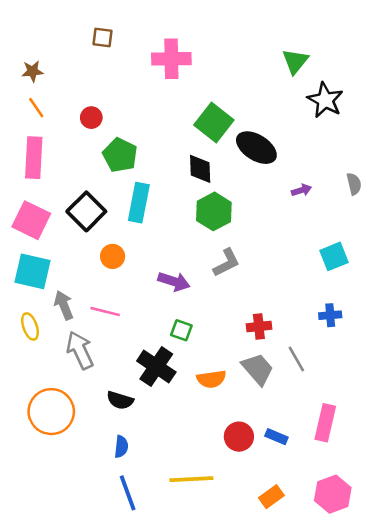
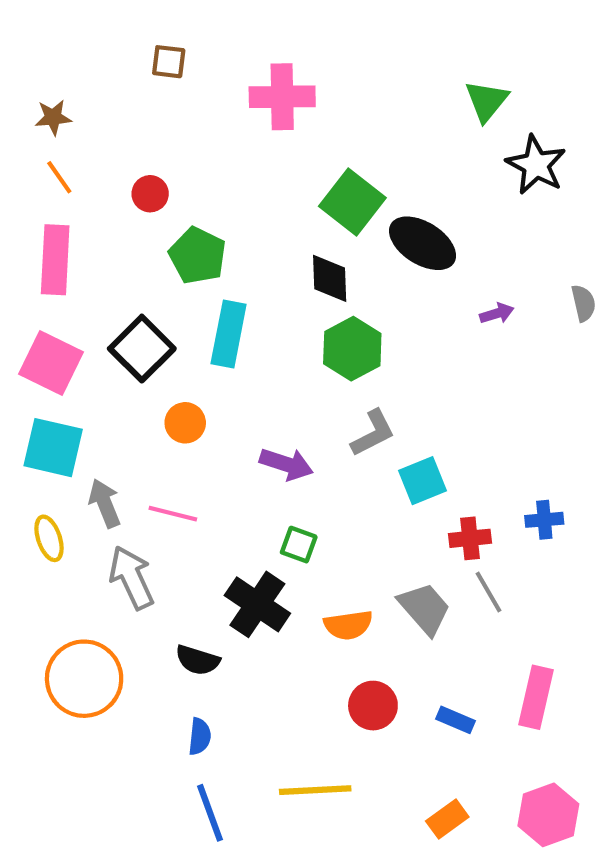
cyan square: (334, 256) -> (423, 481), moved
red cross: (259, 326) -> (470, 538), moved
red circle: (239, 437) -> (373, 706), moved

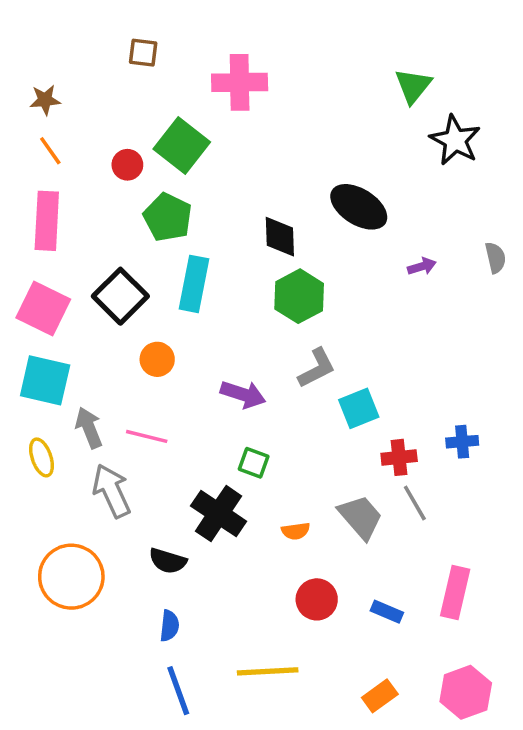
green square: (352, 202) -> (182, 145), moved
orange semicircle: (348, 625) -> (296, 531), size x0.7

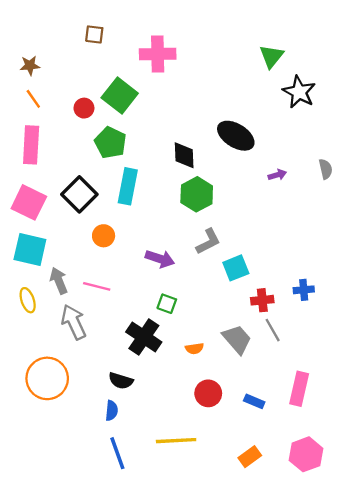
black semicircle: (168, 561) -> (121, 381), moved

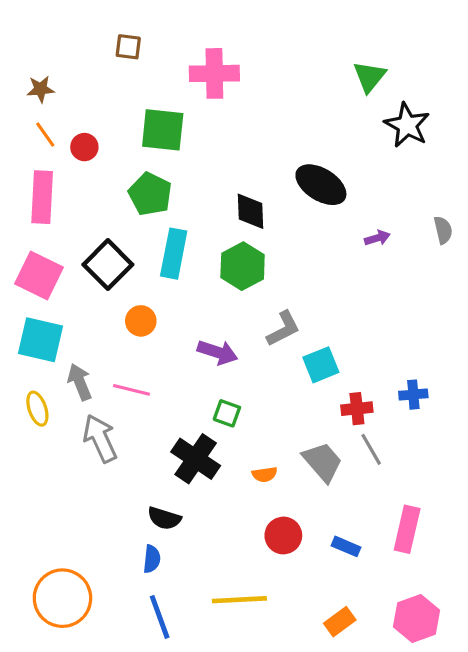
green square: (120, 95) -> (163, 130), turned -32
red circle: (84, 108) -> (84, 147), moved
green hexagon: (197, 194) -> (243, 266), moved
orange circle: (47, 378) -> (62, 598), moved

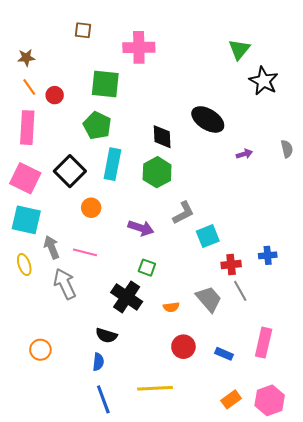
orange circle: (62, 598) -> (40, 350), moved, size x0.6
orange rectangle: (340, 622) -> (231, 399), moved

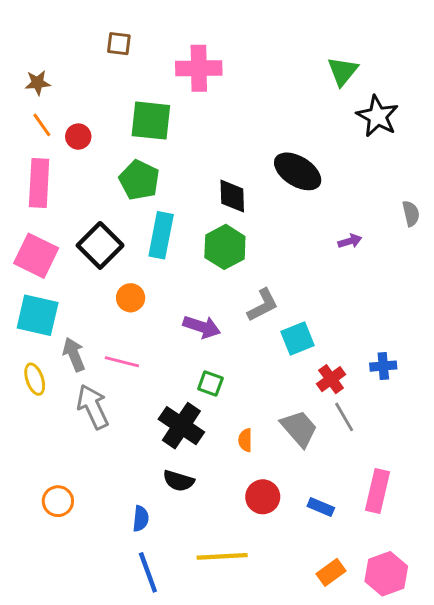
purple arrow: (244, 154) -> (350, 241), moved
red cross: (231, 265) -> (331, 379), turned -30
orange semicircle: (171, 307) -> (245, 440), turned 98
black semicircle: (106, 336) -> (178, 481), moved

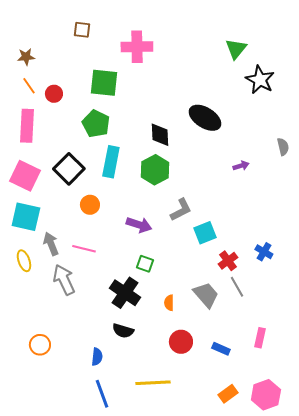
blue cross: (383, 366) -> (264, 252), turned 36
pink rectangle: (378, 491) -> (260, 338), size x0.7

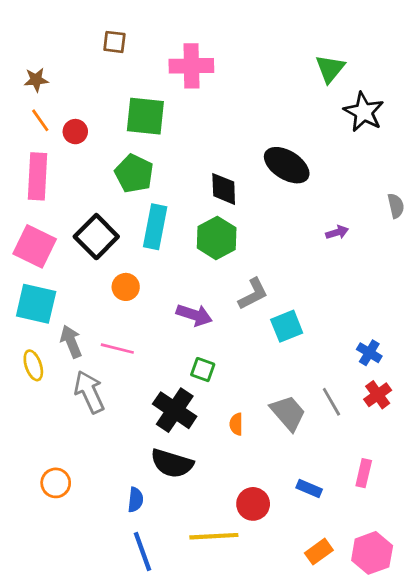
red cross: (228, 261) -> (378, 395), moved
black semicircle: (123, 331) -> (172, 463), size x1.4
red circle: (181, 342) -> (253, 504), moved

